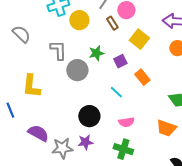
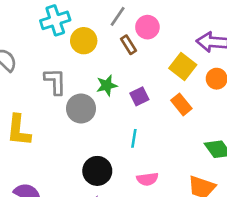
yellow square: (139, 39) -> (183, 66), moved
orange rectangle: (142, 77) -> (181, 104), moved
cyan line: (116, 92) -> (134, 138), turned 56

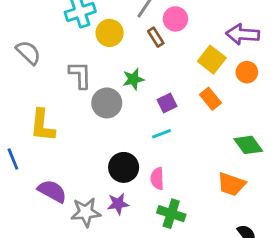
purple square: (139, 96) -> (167, 103), moved
cyan line: (134, 138) -> (161, 134), turned 60
pink semicircle: (147, 179) -> (157, 179), moved, turned 95

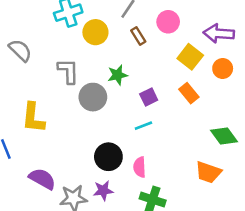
pink circle: (175, 19) -> (168, 22), moved

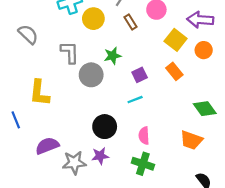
pink semicircle: (140, 167) -> (144, 136), moved
purple semicircle: (42, 179) -> (47, 146), turned -50

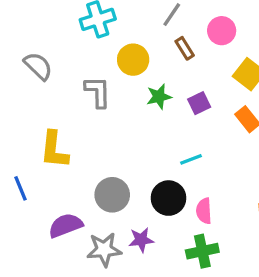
yellow circle: (93, 19) -> (133, 60), moved
gray circle: (91, 75) -> (112, 195), moved
purple square: (140, 75) -> (199, 103), moved
black circle: (105, 127) -> (169, 198), moved
green cross: (143, 164) -> (202, 251), turned -30

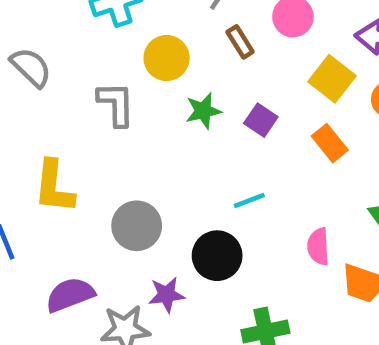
purple square: (199, 103) -> (261, 120), turned -30
gray circle: (112, 195) -> (137, 226), moved
pink semicircle: (204, 211) -> (318, 246), moved
purple star: (141, 240) -> (167, 295), moved

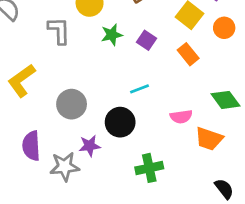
yellow L-shape: (54, 187) -> (22, 81), turned 48
pink semicircle: (318, 246) -> (181, 117), turned -95
purple semicircle: (70, 295) -> (31, 146), turned -72

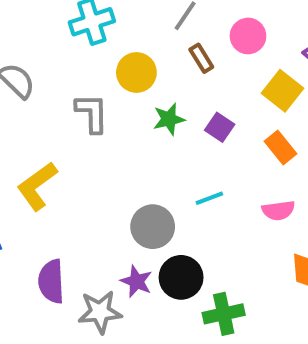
gray circle: (72, 104) -> (153, 227), moved
pink semicircle: (181, 117) -> (278, 210), moved
black circle: (120, 122) -> (181, 277), moved
purple star: (90, 146) -> (136, 281), turned 30

